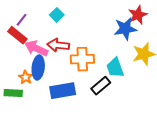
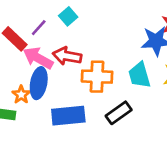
purple line: (22, 20) -> (39, 28), moved
cyan trapezoid: (115, 68) -> (139, 75), moved

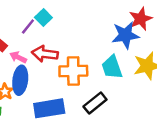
purple line: (39, 28) -> (28, 27), moved
pink arrow: (38, 58) -> (18, 57), size x0.6

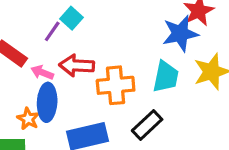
cyan trapezoid: (112, 67) -> (166, 77), turned -145

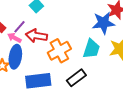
purple line: (52, 31) -> (19, 27), moved
orange cross: (116, 85) -> (59, 51), turned -30

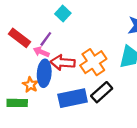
red arrow: (36, 36) -> (63, 63), moved
black rectangle: (76, 78) -> (102, 92), moved

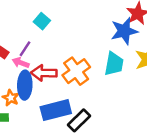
black rectangle: (102, 92) -> (79, 120), moved

